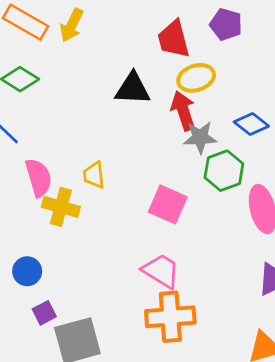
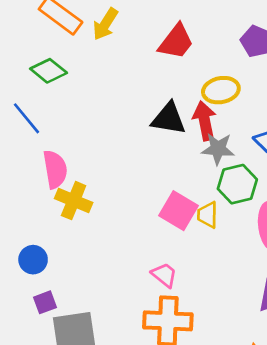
red trapezoid: (174, 39) -> (176, 42), moved, turned -135
black triangle: (133, 89) -> (169, 119), moved
yellow trapezoid: (94, 175) -> (208, 215), moved
pink trapezoid: (161, 271) -> (164, 275), size x0.7

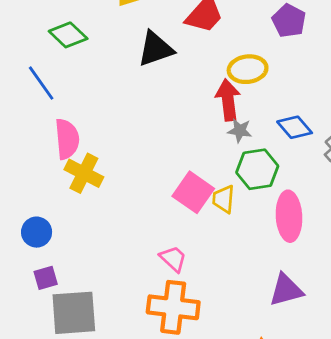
black triangle: (169, 119) -> (156, 49), moved, turned -33
gray star: (218, 149) -> (240, 131), size x0.7

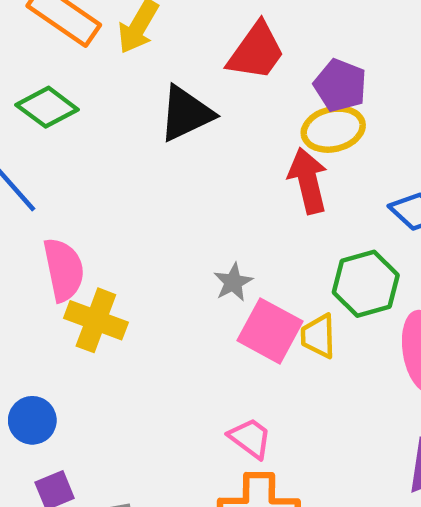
purple pentagon: (289, 21) -> (340, 85), moved
gray star: (240, 131) -> (233, 282), moved, turned -30

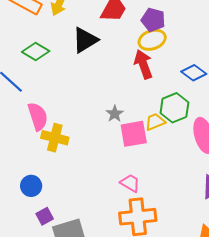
green diamond: (47, 107) -> (36, 52), moved
pink square: (270, 331) -> (134, 134), turned -32
yellow trapezoid: (318, 336) -> (155, 122), moved, turned 75

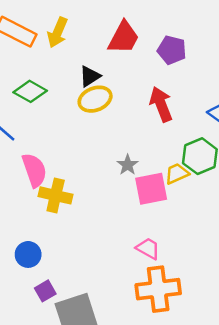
black triangle: (85, 40) -> (90, 76), size x0.7
yellow ellipse: (152, 40) -> (95, 99), moved

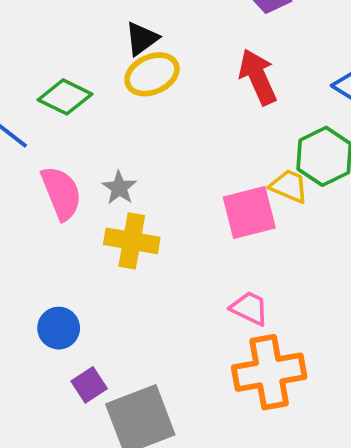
green diamond: (30, 91) -> (65, 97), moved
gray star: (128, 165) -> (119, 188), moved
yellow trapezoid: (177, 174) -> (289, 186), turned 50
yellow cross: (56, 195) -> (132, 241), moved

